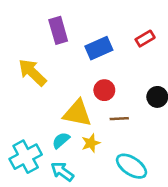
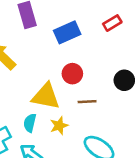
cyan semicircle: (61, 140) -> (30, 123), turned -36

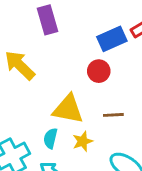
blue rectangle: (67, 32) -> (112, 39), moved
red circle: (72, 74) -> (99, 71), moved

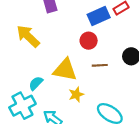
brown line: (113, 115) -> (100, 65), moved
cyan semicircle: (50, 138) -> (36, 83), moved, turned 32

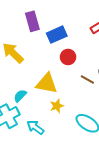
blue rectangle: (99, 16) -> (57, 35), moved
brown line: (100, 65) -> (87, 79), moved, turned 32

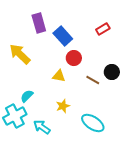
blue rectangle: (57, 35) -> (63, 36), turned 72
yellow triangle: (47, 84) -> (59, 76), moved, size x0.6

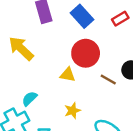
blue rectangle: (63, 36) -> (82, 16), moved
red circle: (74, 58) -> (86, 53), size x1.5

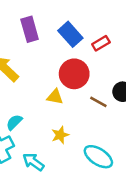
red rectangle: (120, 19) -> (101, 43), moved

